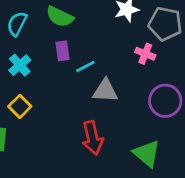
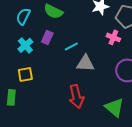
purple rectangle: (63, 51) -> (47, 37), moved, turned 32
yellow square: (20, 106) -> (25, 74), turned 35

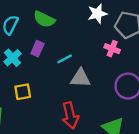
yellow square: (25, 74) -> (23, 92), moved

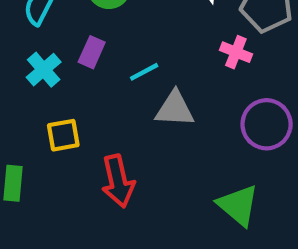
red arrow: (70, 115) -> (118, 181), moved

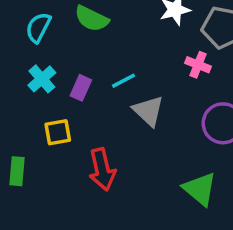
purple rectangle: (92, 52) -> (81, 88), moved
gray triangle: (175, 109) -> (148, 111), turned 40

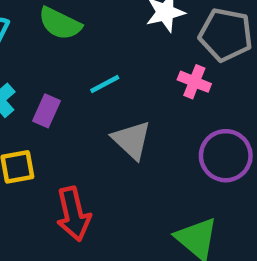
cyan line: (123, 81) -> (105, 84), moved

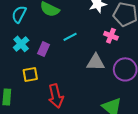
gray triangle: (132, 140) -> (96, 62), moved, turned -42

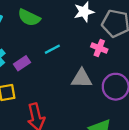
purple rectangle: (44, 49) -> (22, 63), turned 32

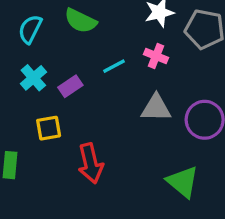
pink cross: (99, 48) -> (156, 56), moved

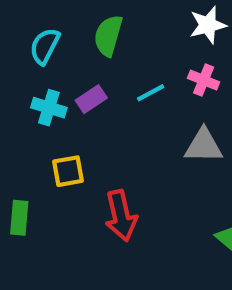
green semicircle: (80, 21) -> (108, 36), turned 80
cyan cross: (33, 78) -> (49, 108), turned -32
purple rectangle: (70, 86) -> (91, 99), moved

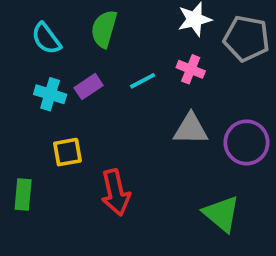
cyan semicircle: (45, 46) -> (46, 38), turned -64

